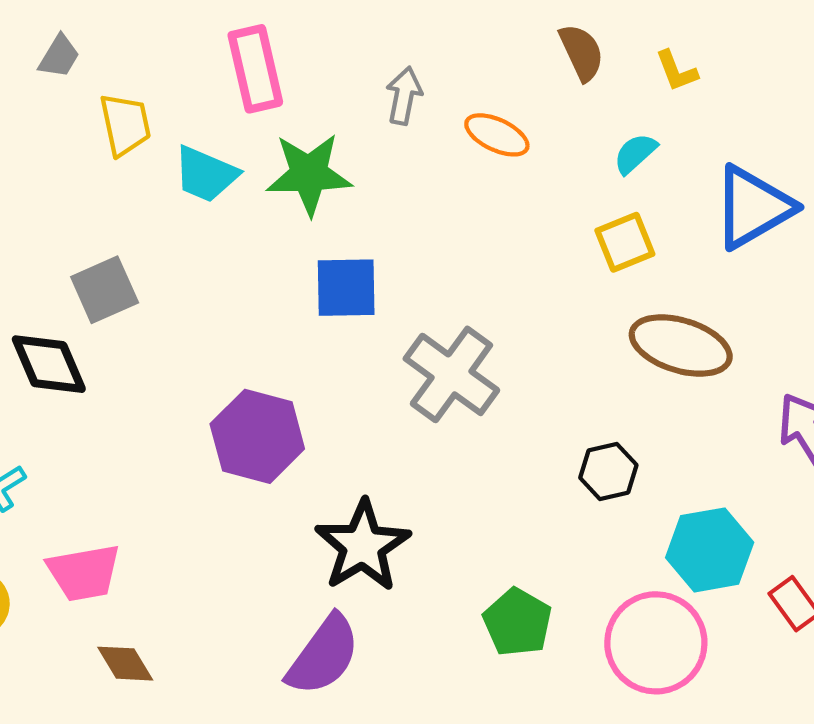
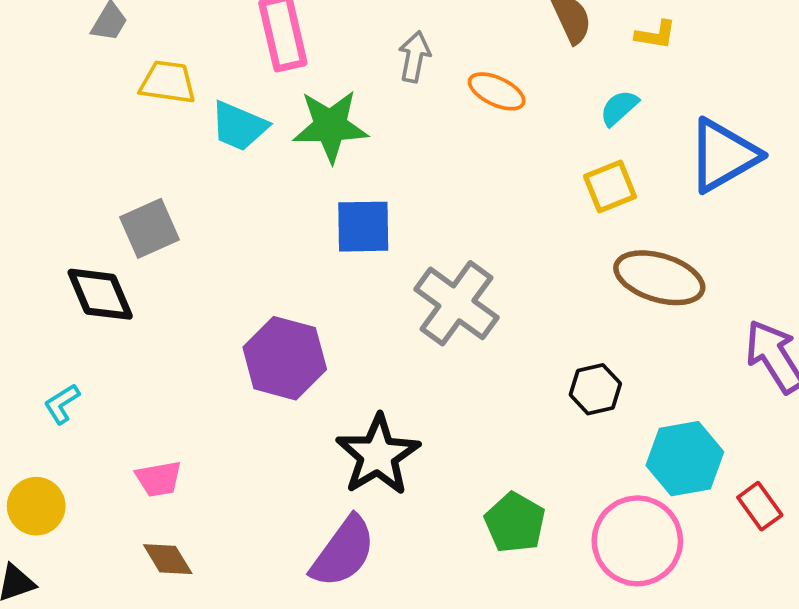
yellow L-shape: (677, 71) -> (656, 35), turned -60
yellow trapezoid: (125, 125) -> (168, 82), turned -70
pink trapezoid: (84, 573) -> (159, 479), moved, size x0.7

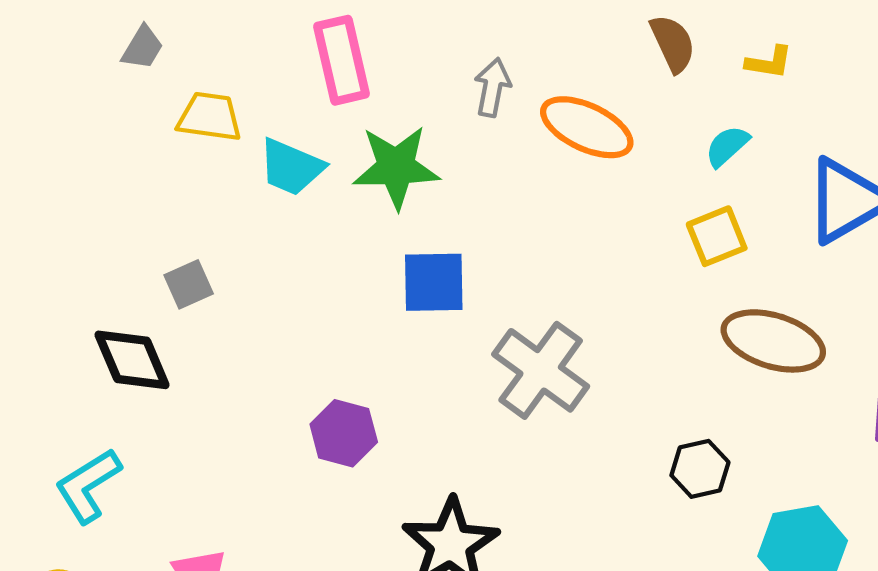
orange ellipse: (497, 91) -> (587, 127), size x1.4
gray square: (149, 228) -> (189, 284), size x0.7
purple hexagon: (285, 358) -> (344, 433), size x0.7
cyan L-shape: (62, 404) -> (88, 486), size x1.6

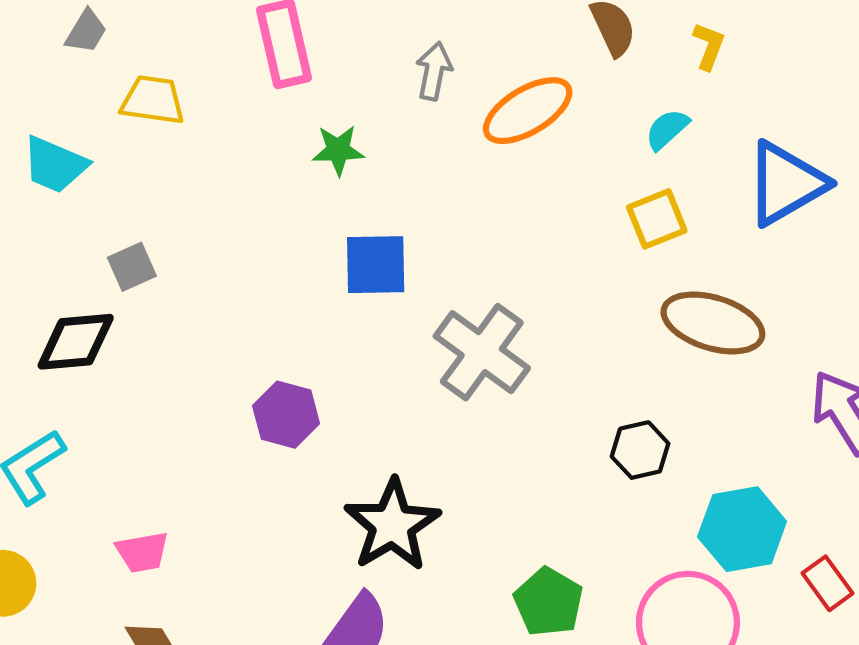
yellow L-shape: (769, 62) -> (709, 46), turned -78
orange ellipse: (587, 127) -> (528, 111), turned -56
cyan trapezoid: (291, 167) -> (55, 165), moved
green star: (396, 167) -> (338, 150), size x0.6
black diamond: (132, 360) -> (76, 342), turned -72

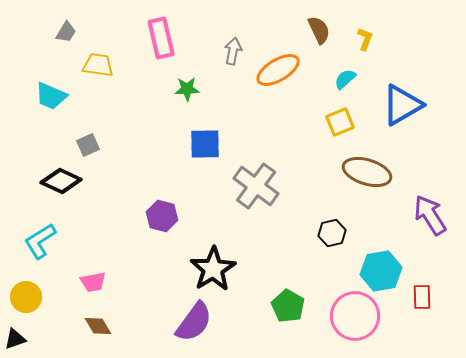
black diamond: (76, 342) -> (61, 181), turned 30
red rectangle: (827, 583) -> (422, 297), turned 35

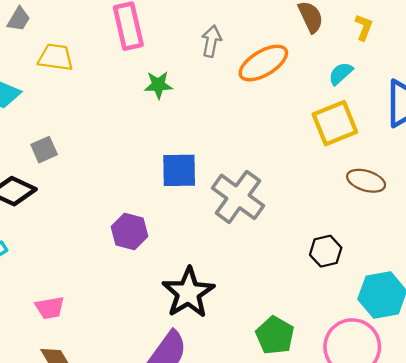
yellow square: (340, 122) -> (335, 123), size x1.4
blue square: (205, 144) -> (179, 170), moved
brown ellipse: (367, 172) -> (366, 181), size x0.7

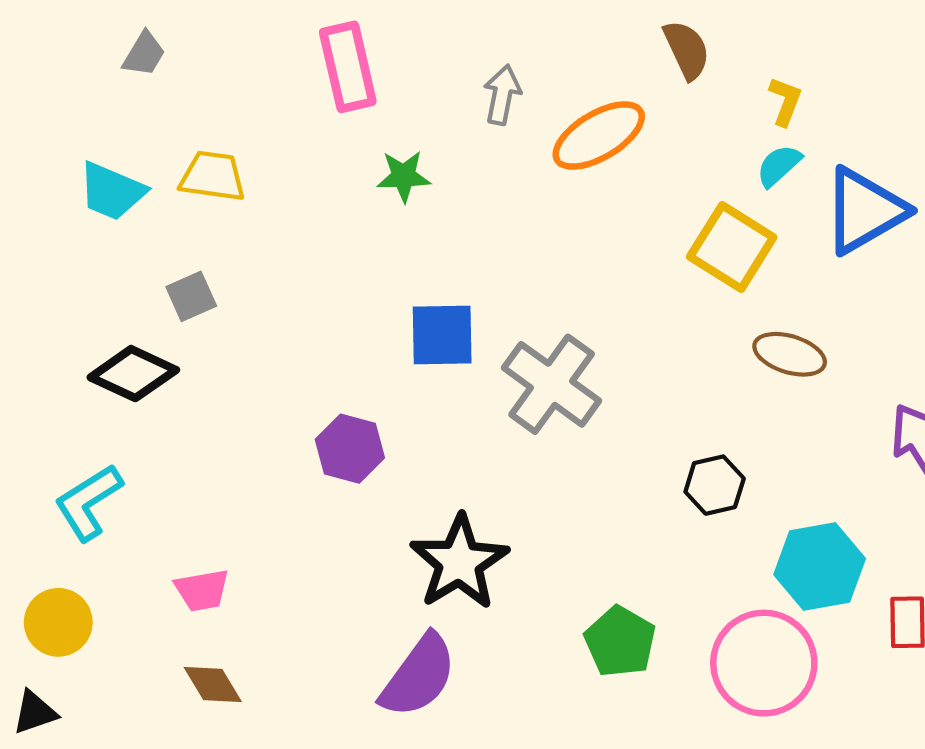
yellow L-shape: (364, 27) -> (785, 101), moved
yellow trapezoid: (56, 57) -> (213, 176), moved
cyan semicircle: (341, 73) -> (779, 166), moved
yellow square: (335, 123) -> (732, 247), turned -36

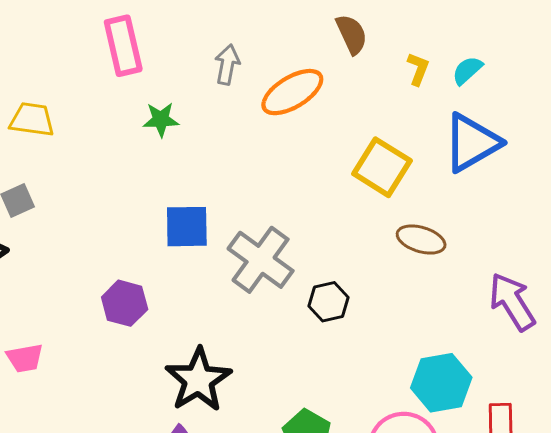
cyan semicircle: (779, 166) -> (467, 70), moved
black hexagon: (715, 485) -> (328, 302), moved
pink trapezoid: (202, 590) -> (25, 358), moved

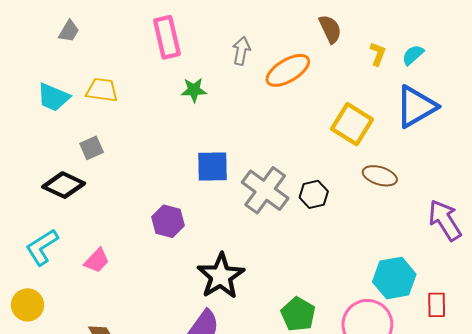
black hexagon: (328, 302) -> (314, 194), moved
pink trapezoid: (25, 358) -> (97, 261), turned -36

